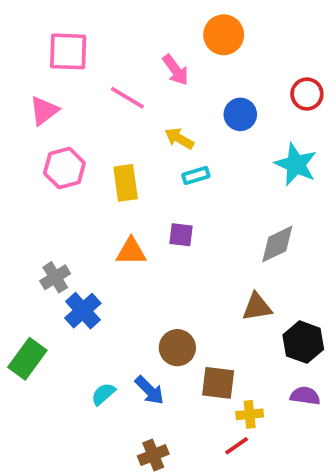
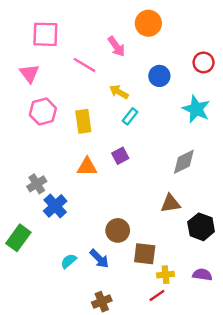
pink triangle: (44, 111) -> (29, 74), turned -30
cyan rectangle: (196, 175) -> (130, 116), turned -35
purple square: (181, 235) -> (120, 156), turned -35
purple semicircle: (305, 396) -> (202, 275), moved

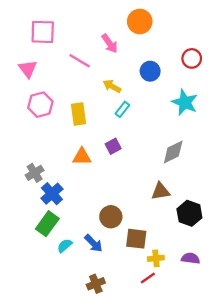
green rectangle: (18, 238) -> (47, 224), moved

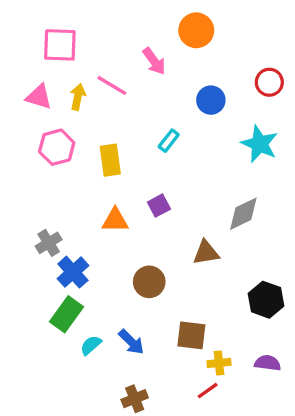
pink triangle: (28, 69) -> (39, 97), turned -36
yellow arrow: (112, 86) -> (78, 97), moved, turned 72
cyan rectangle: (122, 109) -> (169, 141), moved
brown triangle: (161, 191) -> (206, 253), moved
brown circle: (111, 217) -> (149, 282), moved

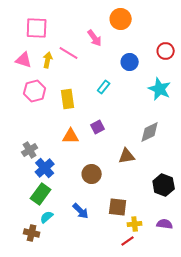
cyan semicircle: (91, 345) -> (47, 217), moved
brown cross: (135, 399) -> (32, 233), moved, turned 35

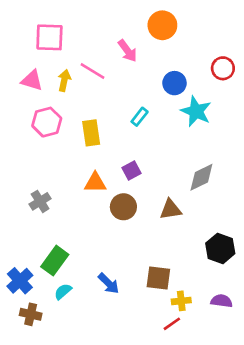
cyan star: (160, 89) -> (196, 111), moved
blue cross: (45, 168) -> (20, 281), moved
brown circle: (92, 174) -> (123, 207), moved
brown cross: (32, 233) -> (31, 314), moved

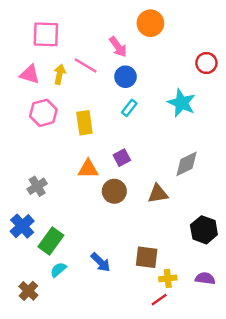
blue circle: (175, 83) -> (126, 77), moved
blue cross: (20, 281) -> (22, 226), moved
brown cross: (31, 314) -> (28, 291), turned 30

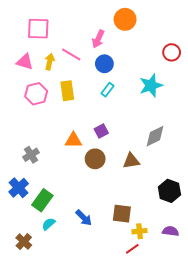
pink arrow: (118, 47) -> (98, 39), turned 60
cyan star: (182, 103) -> (151, 85), turned 30
yellow rectangle: (84, 123) -> (67, 91), moved

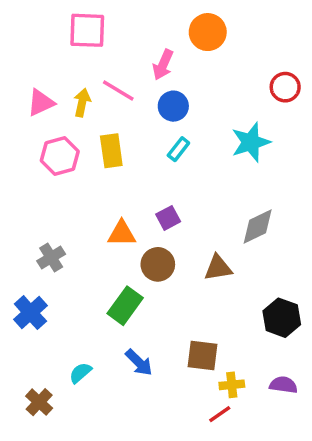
pink square: (38, 29) -> (87, 30), moved
pink triangle: (25, 62) -> (41, 103), turned -42
green rectangle: (42, 200) -> (125, 306), moved

